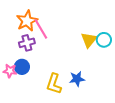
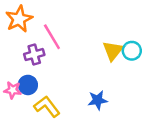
orange star: (27, 21) -> (19, 19), moved
yellow L-shape: (54, 84) -> (47, 107), moved, turned 125

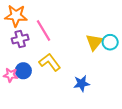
orange star: (19, 19) -> (16, 16), turned 30
purple cross: (34, 55) -> (20, 39), moved
yellow L-shape: (47, 107) -> (50, 62), moved

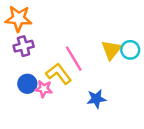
pink line: (43, 31) -> (74, 59), moved
pink star: (11, 75) -> (44, 89), moved

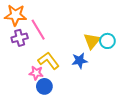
pink line: (74, 59) -> (38, 30), moved
blue circle: (27, 84) -> (44, 86), moved
blue star: (96, 99) -> (80, 61), moved

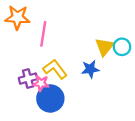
pink line: (38, 30) -> (43, 34), turned 40
purple cross: (20, 38) -> (28, 79), moved
blue circle: (44, 86) -> (50, 99), size x1.5

